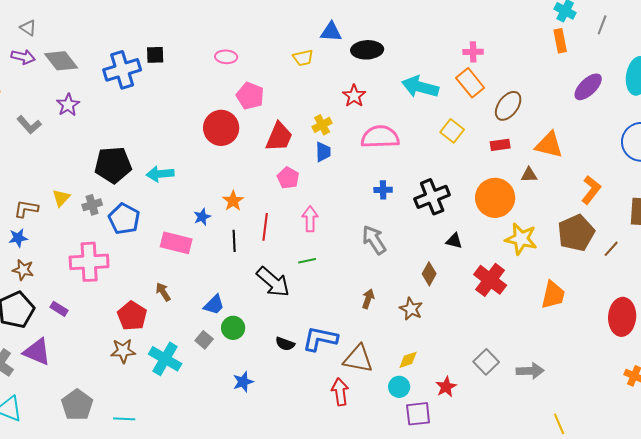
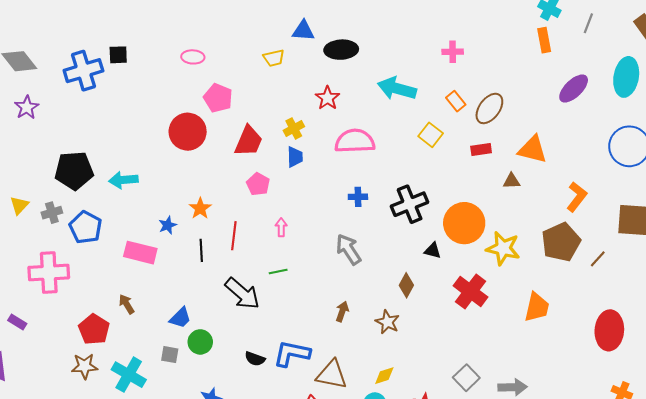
orange rectangle: (470, 83) -> (456, 101), moved, size x0.7
orange circle: (495, 198) -> (464, 223), moved
pink arrow: (310, 219) -> (281, 227), size x0.7
gray square: (204, 340) -> (170, 355), turned -30

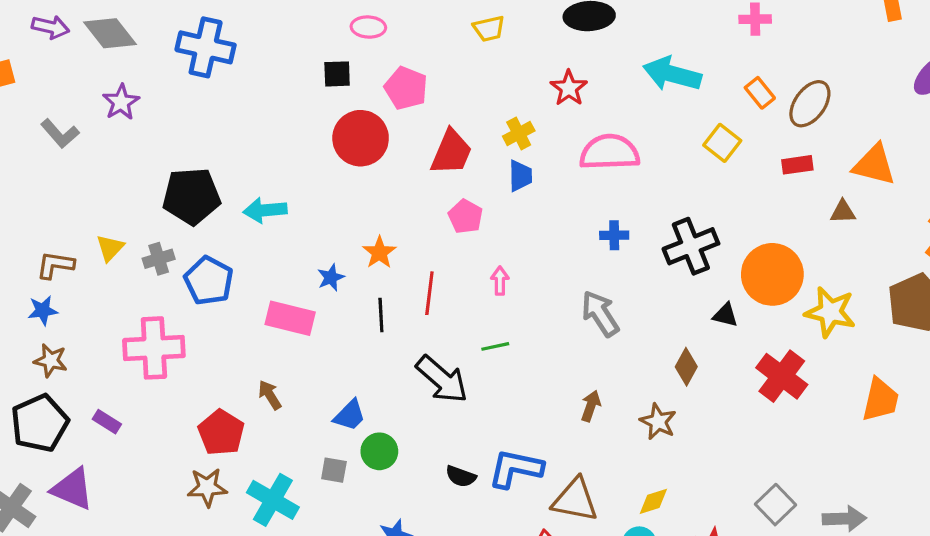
black square: (118, 55) -> (337, 74), moved
blue cross: (83, 71) -> (206, 47), turned 30

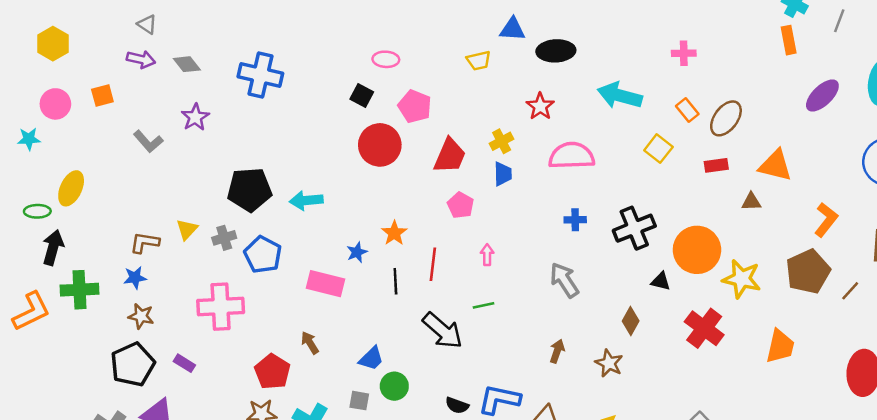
gray diamond: (110, 33) -> (187, 64), size x0.7
black square: (337, 74) -> (362, 95), turned 30

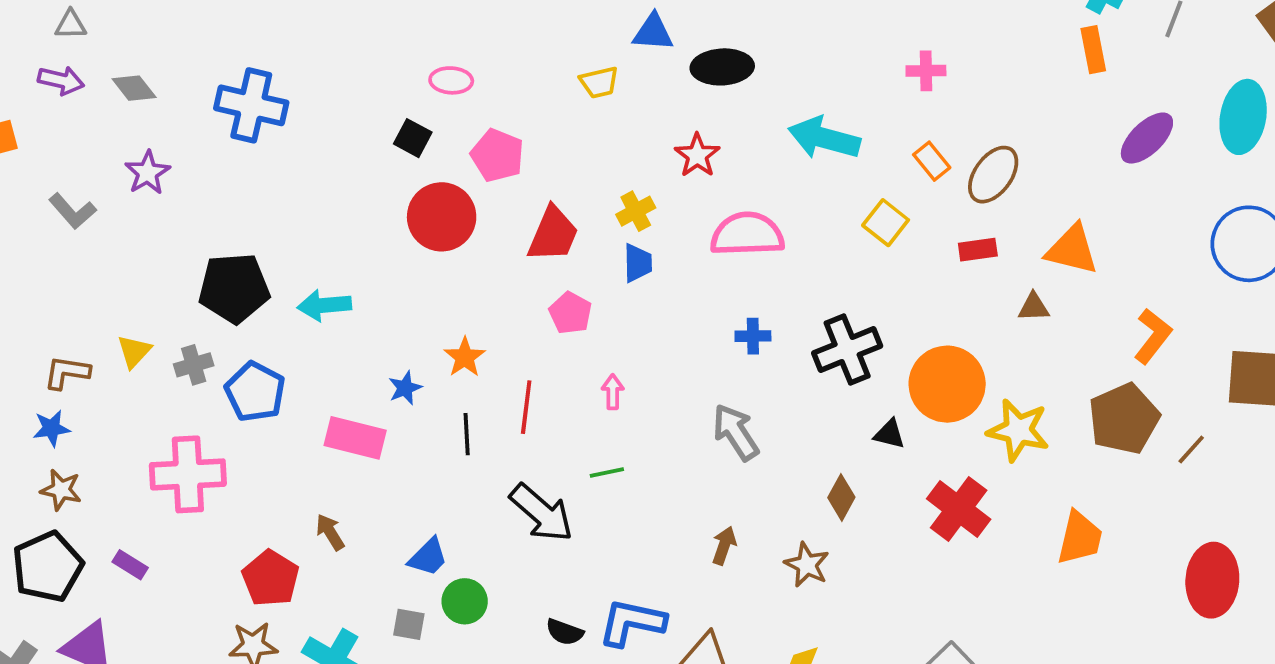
gray triangle: (147, 24) -> (71, 25), turned -35

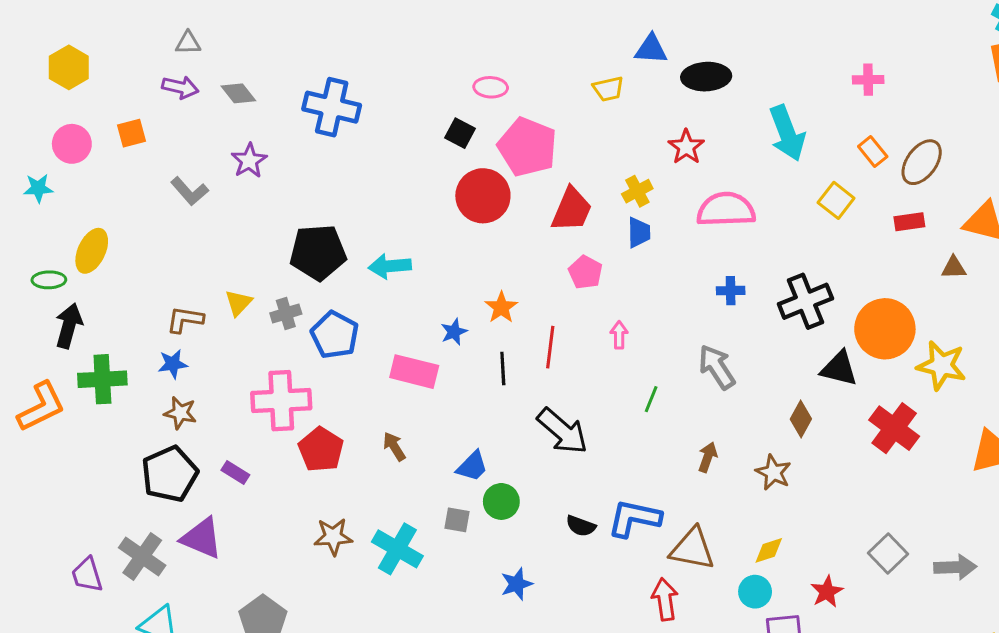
cyan arrow: (824, 138) -> (787, 133), turned -126
pink pentagon: (497, 155) -> (527, 147), size x1.4
black triangle: (889, 434) -> (839, 369), size x1.5
green line: (607, 473) -> (651, 399), moved, turned -56
red pentagon: (271, 578) -> (321, 450), moved

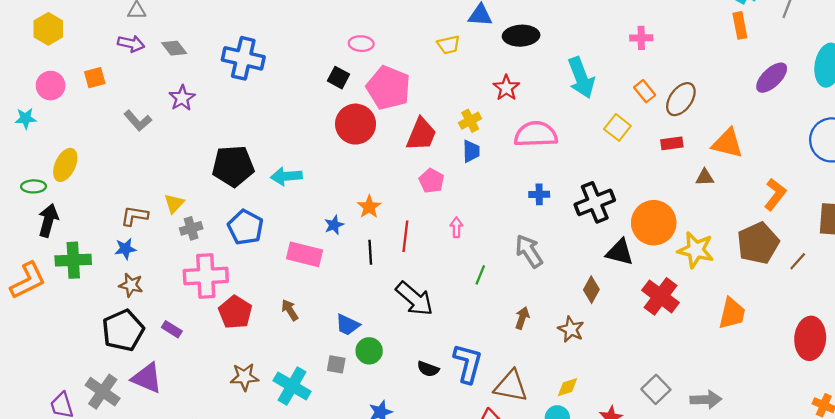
gray cross: (286, 313) -> (191, 228), moved
blue trapezoid: (472, 466) -> (348, 325), turned 70
blue L-shape: (634, 518) -> (468, 363), turned 93

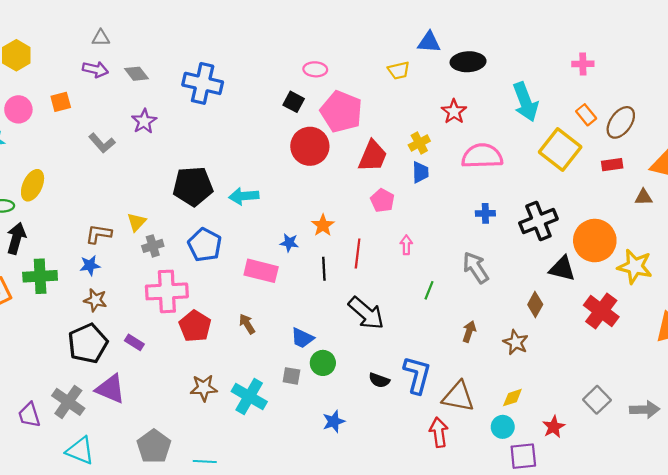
yellow square: (617, 127) -> (560, 150), size x1.6
blue star: (334, 225) -> (289, 243), turned 30

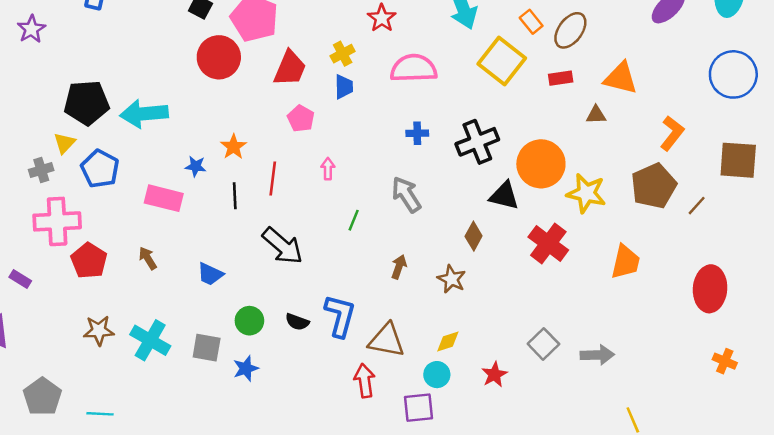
cyan arrow: (244, 196) -> (144, 114), size x1.4
yellow triangle: (137, 222) -> (64, 143), moved
green circle: (323, 363) -> (249, 321), moved
gray square: (291, 376) -> (207, 348), moved, size x1.4
purple square: (523, 456) -> (418, 408), moved

